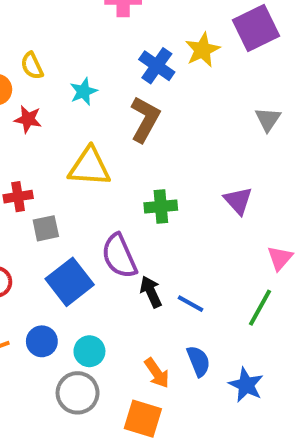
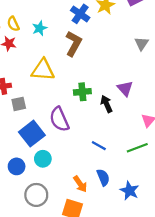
yellow semicircle: (32, 66) -> (13, 24), moved
black arrow: (151, 292) -> (106, 104), moved
green line: (260, 308) -> (137, 148), turned 40
cyan circle: (89, 351) -> (43, 159), moved

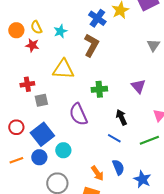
black arrow: (106, 104) -> (121, 117), moved
blue square: (32, 134) -> (42, 134), moved

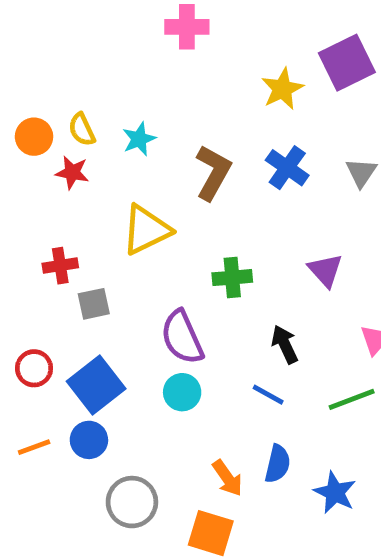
blue cross: (97, 18) -> (287, 168), moved
yellow triangle: (63, 69) -> (146, 230), turned -30
cyan circle: (63, 150) -> (182, 392), moved
blue semicircle: (118, 167) -> (278, 464), turned 35

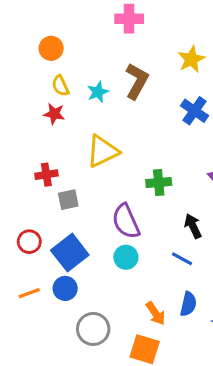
orange circle: (34, 137) -> (51, 48), moved
brown L-shape: (213, 172) -> (137, 81), moved

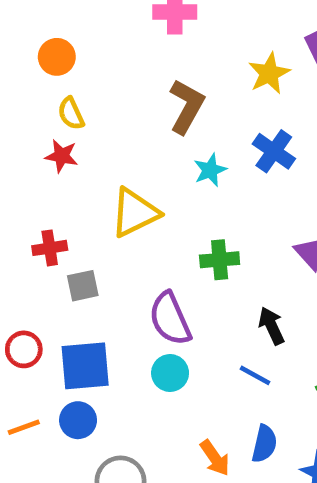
cyan star: (98, 92) -> (210, 170), moved
blue square: (70, 253) -> (85, 366), turned 33

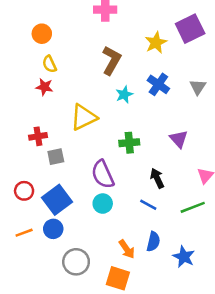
blue square: (85, 366) -> (57, 200), turned -32

